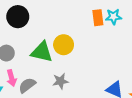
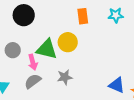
orange rectangle: (98, 18) -> (83, 16), moved
pink arrow: (12, 78) -> (33, 62), moved

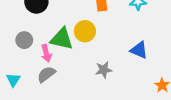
gray star: (65, 77) -> (104, 70), moved
blue triangle: (117, 85) -> (139, 50), moved

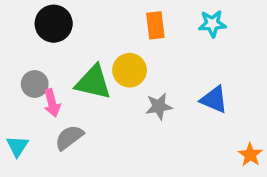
pink arrow: (46, 53) -> (52, 103), moved
gray star: (104, 70) -> (159, 106), moved

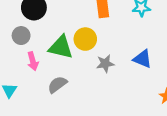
gray circle: (35, 84) -> (21, 36), moved
gray semicircle: (69, 137) -> (57, 85), moved

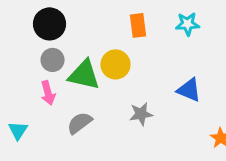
gray circle: (21, 36) -> (53, 60), moved
gray star: (105, 64) -> (141, 114), moved

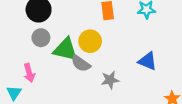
pink arrow: (48, 93) -> (29, 73), moved
gray semicircle: (80, 123) -> (81, 63), moved, turned -108

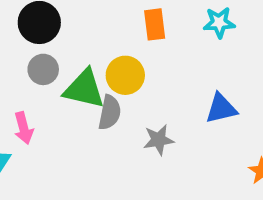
blue triangle: (148, 61) -> (221, 109), turned -36
gray semicircle: (81, 63) -> (110, 112), turned -114

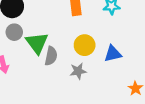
yellow circle: (125, 75) -> (85, 45), moved
green triangle: (84, 89) -> (37, 43), turned 40

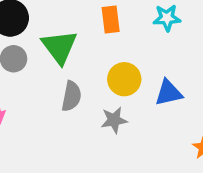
green triangle: (37, 43) -> (60, 47), moved

